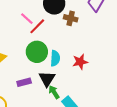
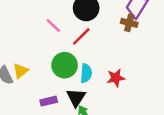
brown cross: (71, 18) -> (129, 23), moved
red line: (37, 26) -> (81, 36), moved

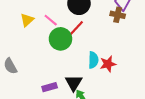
green circle: (65, 65) -> (60, 39), moved
yellow triangle: (21, 71) -> (27, 20), moved
cyan semicircle: (86, 73) -> (93, 60), moved

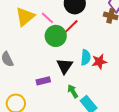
yellow triangle: (27, 20) -> (25, 17), size x1.5
black triangle: (74, 83) -> (65, 66), moved

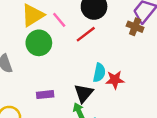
green circle: (56, 36) -> (39, 43), moved
black triangle: (65, 66) -> (84, 93), moved

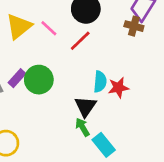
green circle: (39, 43) -> (39, 80), moved
purple rectangle: (45, 95) -> (17, 78), moved, turned -35

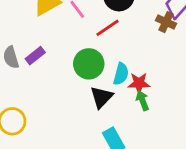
green circle: (39, 80) -> (89, 64), moved
green arrow: (82, 127) -> (142, 100), moved

